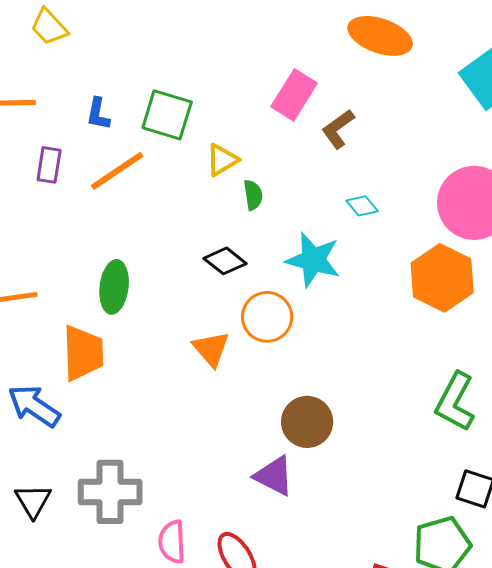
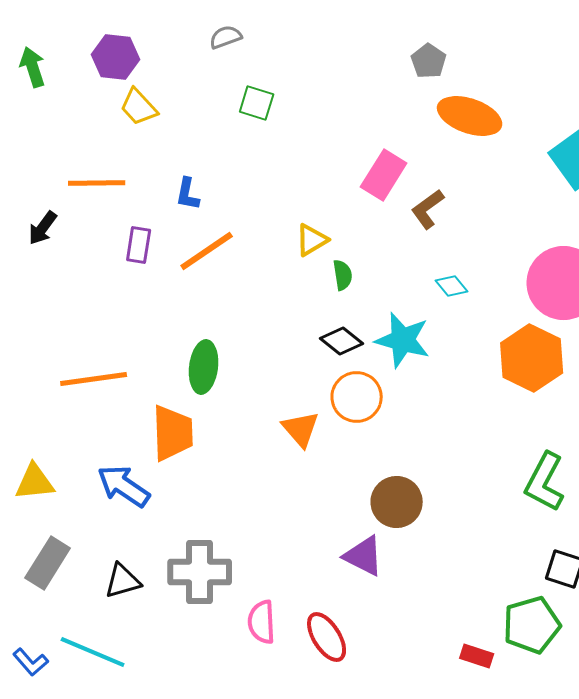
green square: (167, 115) -> (257, 103), moved, size x0.7
black diamond: (225, 261) -> (342, 341), moved
black triangle: (33, 501) -> (123, 581), turned 45

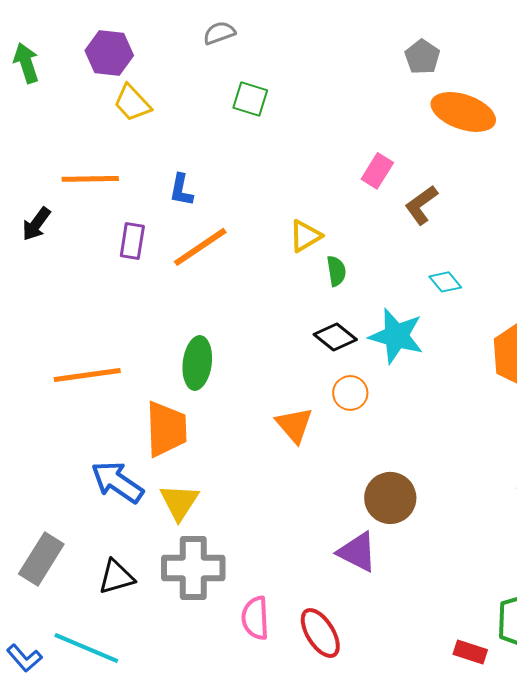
pink rectangle: (384, 175) -> (377, 171), size x0.7
orange circle: (357, 397) -> (350, 393), size x0.7
yellow triangle: (35, 482) -> (179, 502), moved, turned -51

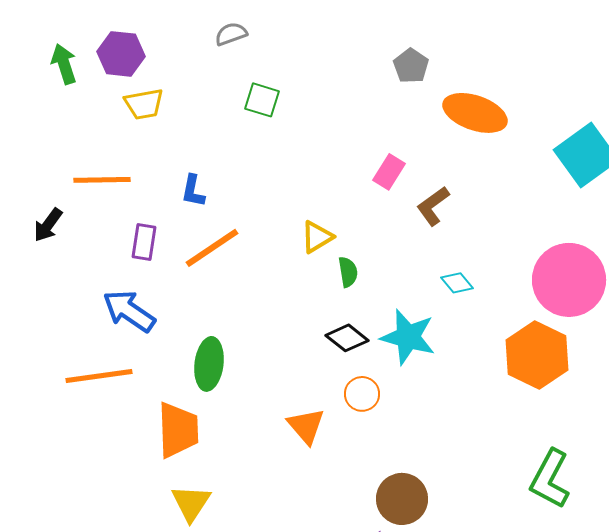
gray pentagon: (422, 57) -> (411, 66), moved
green arrow: (26, 63) -> (64, 64), moved
yellow trapezoid: (132, 103) -> (144, 104), turned -57
blue arrow: (117, 482) -> (129, 311), moved

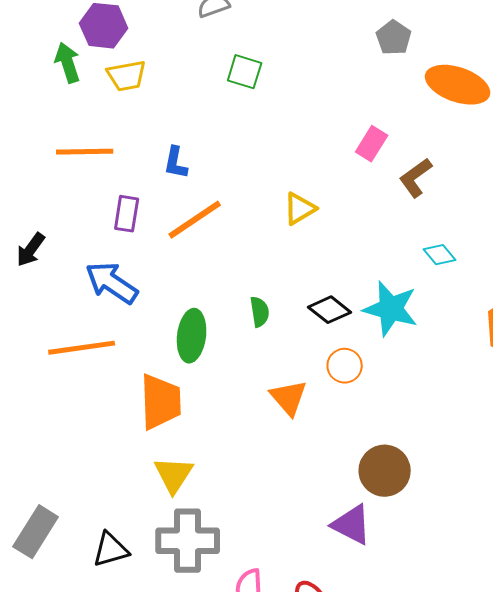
green arrow: (64, 64) -> (68, 63), moved
black arrow: (48, 225) -> (31, 250), moved
green semicircle: (348, 272) -> (260, 312), moved

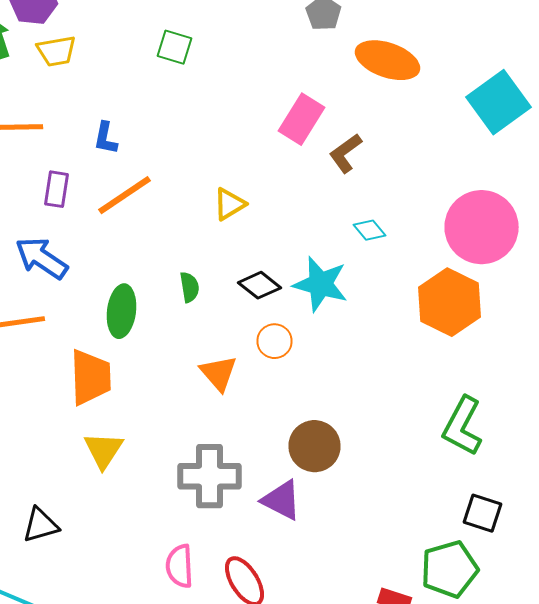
pink rectangle: (372, 144) -> (302, 119), size x1.4
yellow triangle: (300, 209) -> (230, 204), moved
gray cross: (188, 541) -> (210, 476), moved

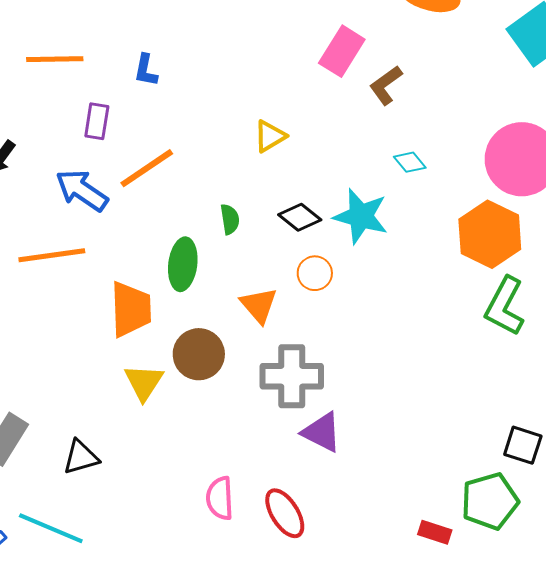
orange line: (124, 195) -> (147, 168), moved
green ellipse: (122, 311) -> (183, 264), moved
green L-shape: (462, 426) -> (505, 306), moved
brown circle: (314, 446) -> (199, 354), moved
gray cross: (210, 476) -> (292, 376), moved

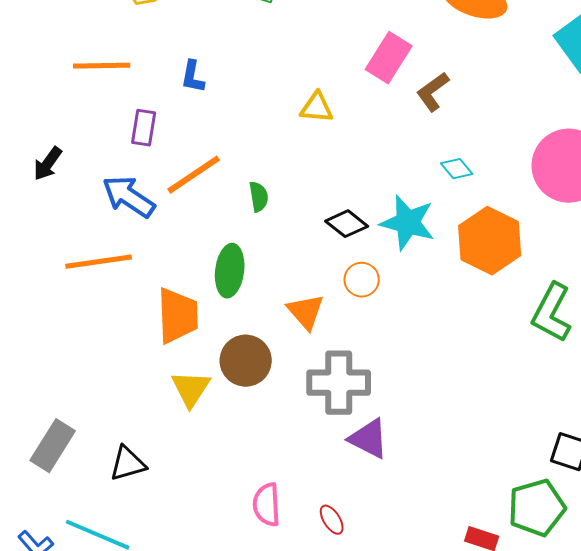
yellow triangle: (270, 136) -> (317, 108), moved, turned 36
green semicircle: (230, 219) -> (259, 197), moved
orange hexagon: (490, 234) -> (490, 241), moved
red ellipse: (285, 513) -> (332, 520), size x0.6

